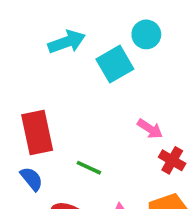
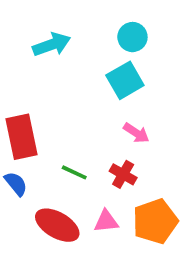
cyan square: (115, 64) -> (125, 80), moved
red cross: (172, 160) -> (123, 174), moved

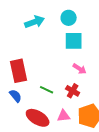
cyan circle: (132, 37) -> (69, 18), moved
cyan square: (125, 80) -> (74, 41), turned 30

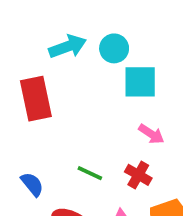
cyan circle: (69, 18) -> (114, 48), moved
red rectangle: (19, 71) -> (36, 99), moved

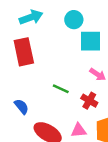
cyan arrow: (68, 47) -> (31, 17), moved
green line: (90, 173) -> (61, 89), moved

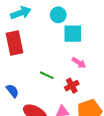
red cross: (89, 101) -> (72, 86), turned 32

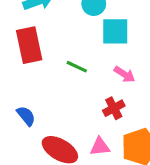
green line: (47, 75) -> (77, 67), moved

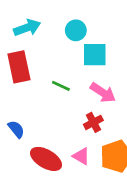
pink arrow: (124, 74) -> (103, 93), size x1.4
pink triangle: (100, 147) -> (81, 156), turned 36

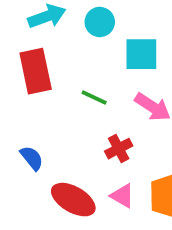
cyan circle: (76, 30) -> (100, 22), moved
red cross: (93, 122) -> (119, 149), moved

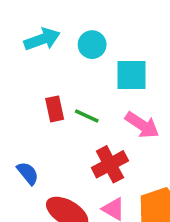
red rectangle: (36, 71) -> (55, 109), moved, size x0.6
red cross: (119, 149) -> (110, 164), size x1.4

